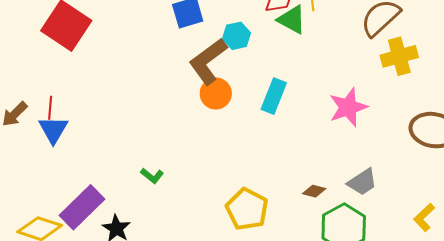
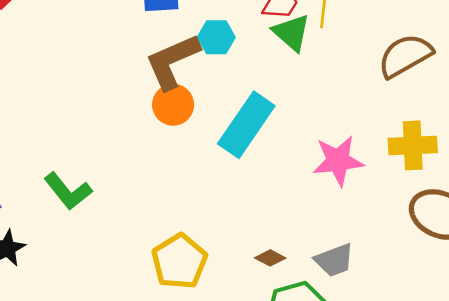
yellow cross: (399, 56) -> (413, 145), moved
cyan rectangle: (274, 96) -> (246, 125), size x1.4
green L-shape: (152, 176) -> (68, 191), size x1.6

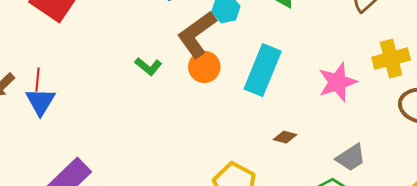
green L-shape: (68, 191) -> (148, 66), moved, size x0.7
brown diamond: (270, 258) -> (285, 137), moved

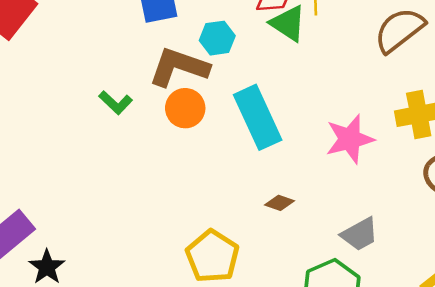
brown L-shape: (197, 34) -> (179, 67), turned 51
cyan rectangle: (263, 70) -> (258, 117), turned -51

